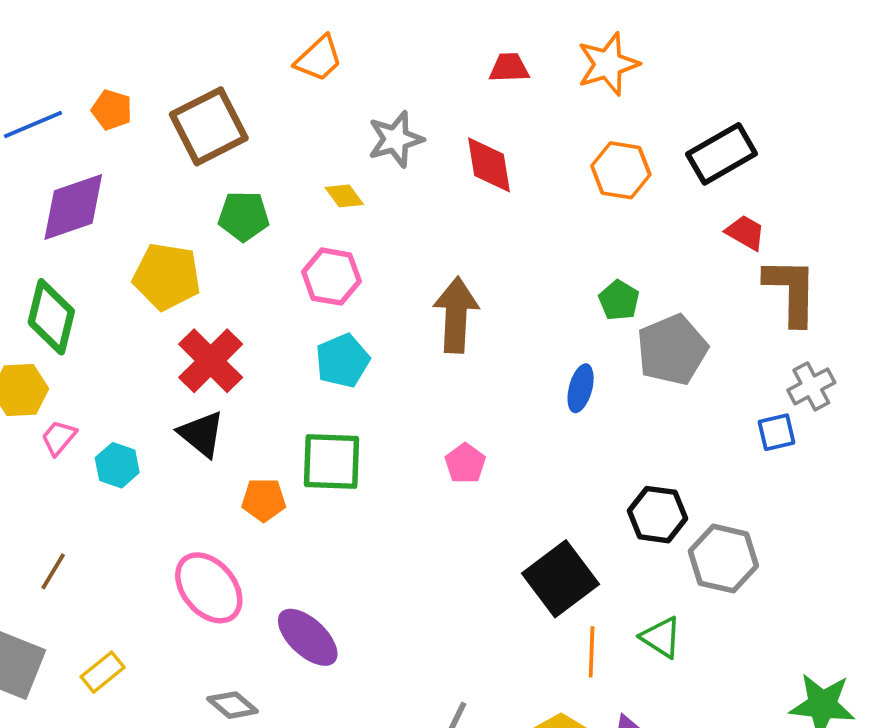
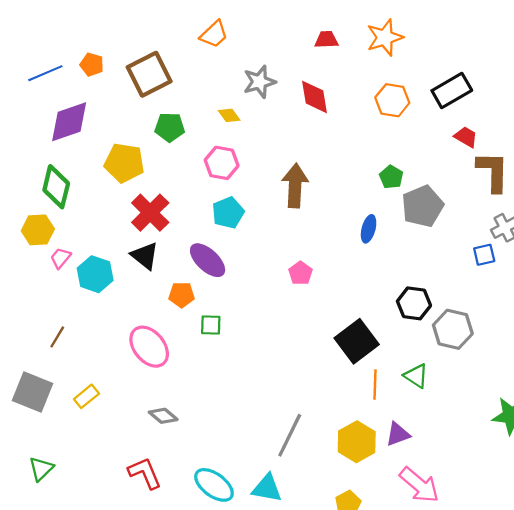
green square: (331, 461) -> (211, 325), moved, size x0.6
cyan hexagon: (117, 465) -> (95, 274), size x1.4
purple ellipse: (308, 637) -> (208, 260), moved

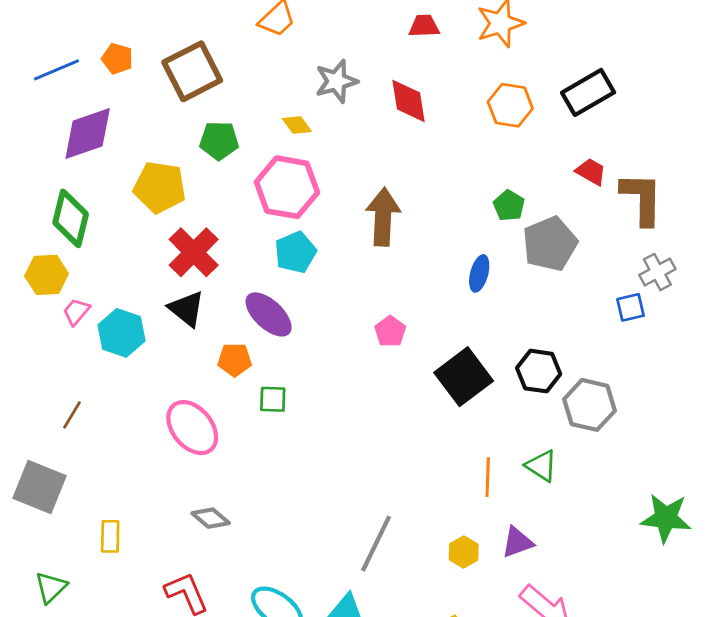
red trapezoid: (466, 137) -> (591, 172), moved
pink hexagon: (222, 163) -> (287, 187), size x1.4
black square: (357, 341) -> (464, 377), moved
yellow rectangle: (86, 396) -> (110, 536), moved, turned -50
yellow hexagon: (357, 442) -> (464, 552), size x0.6

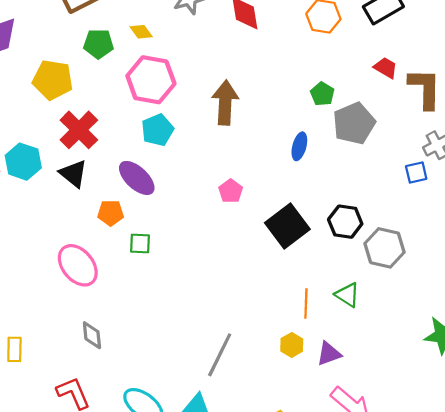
yellow diamond: (297, 125) -> (141, 32), moved
cyan hexagon: (122, 333) -> (23, 162), moved
gray diamond: (211, 518) -> (92, 335), turned 44
yellow hexagon: (464, 552) -> (292, 345), moved

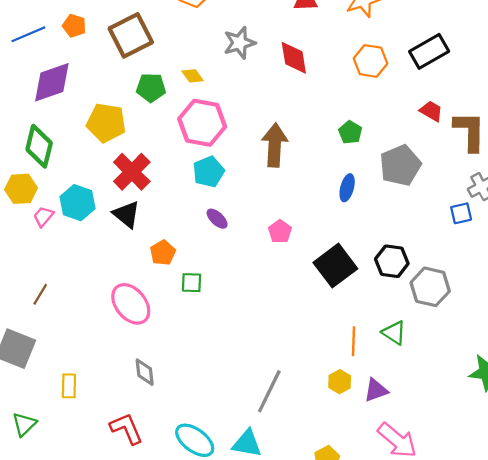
green pentagon: (322, 94) -> (350, 132), moved
purple ellipse: (137, 178) -> (217, 219), moved, size x0.6
orange pentagon: (111, 213) -> (163, 253), turned -30

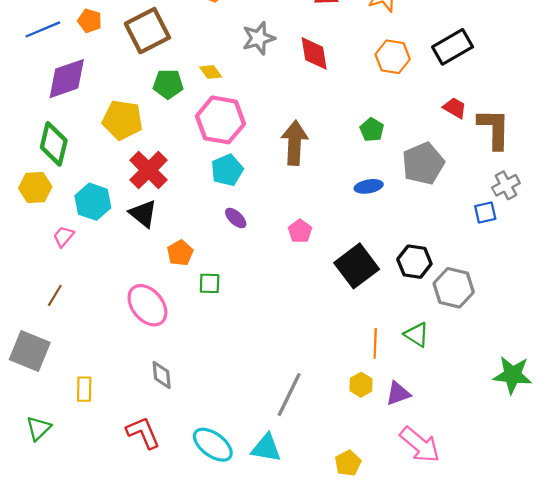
blue ellipse: (347, 188) -> (369, 186), turned 65
pink trapezoid: (43, 217) -> (64, 237), moved

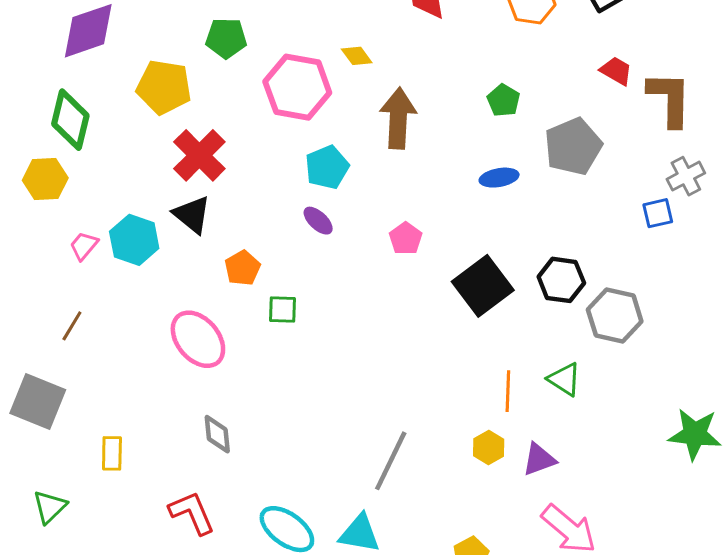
yellow diamond: (211, 72) -> (357, 56), moved
cyan pentagon: (227, 170) -> (327, 167), moved
cyan hexagon: (93, 202) -> (134, 240), moved

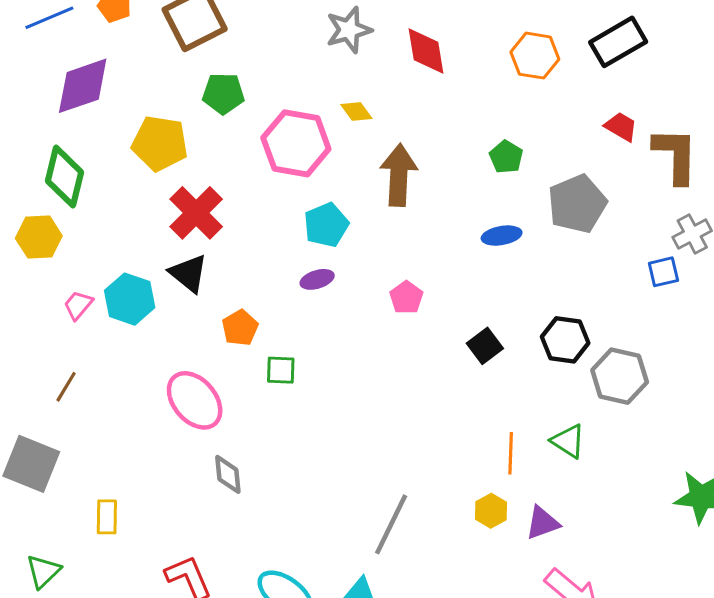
purple ellipse: (318, 221) -> (317, 279), turned -60
black square: (483, 286) -> (485, 346), size x0.6
gray diamond: (217, 434) -> (228, 474), moved

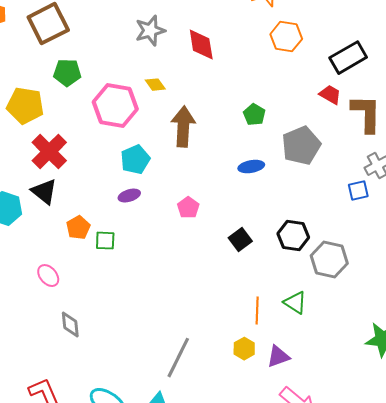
black rectangle: (618, 42) -> (348, 58), moved
orange hexagon: (535, 56) -> (286, 37), moved
green square: (281, 370) -> (105, 241), moved
pink ellipse: (195, 400) -> (48, 276), size x0.6

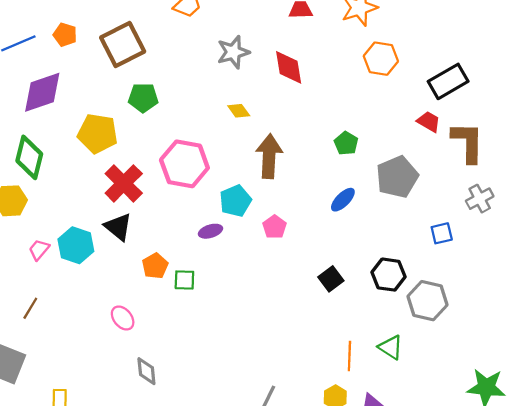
pink hexagon: (115, 106) -> (184, 164), moved
cyan pentagon: (135, 160) -> (235, 201), moved
blue ellipse: (251, 167) -> (343, 200), turned -35
blue square: (358, 191) -> (442, 233), moved
pink pentagon: (188, 208) -> (275, 227), moved

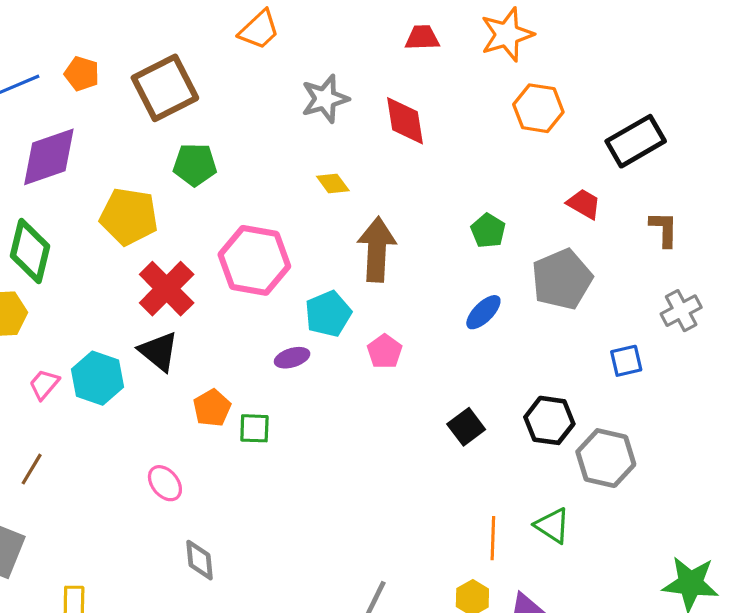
red trapezoid: (429, 122) -> (584, 204), moved
brown L-shape: (468, 142) -> (664, 229), size x0.6

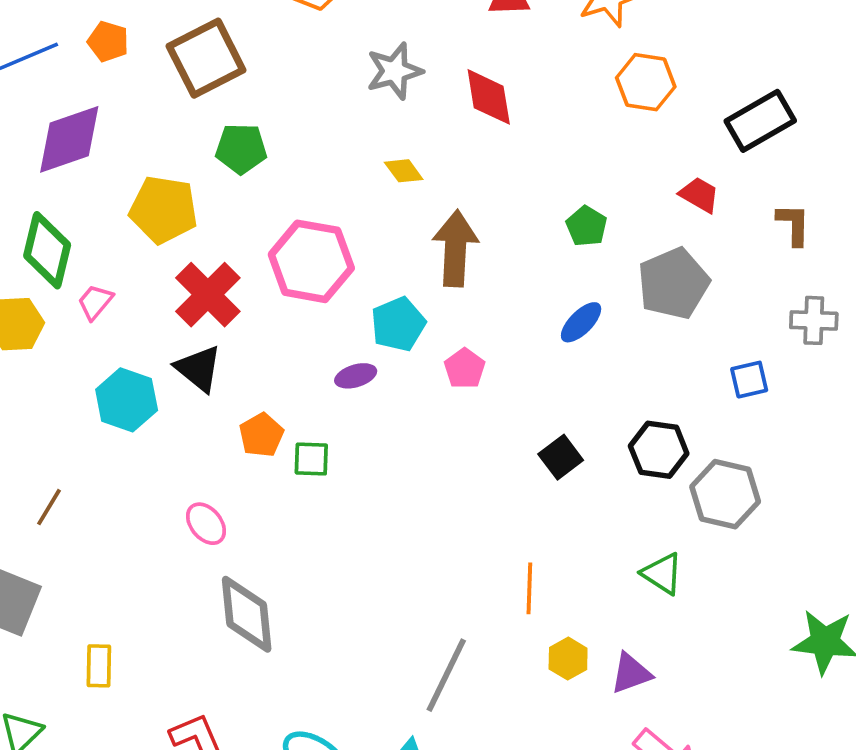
gray cross: (681, 311) -> (814, 320), turned 30
pink trapezoid: (44, 384) -> (95, 302), moved
orange line: (493, 538) -> (529, 588), moved
gray diamond: (199, 560) -> (247, 614), size x1.6

